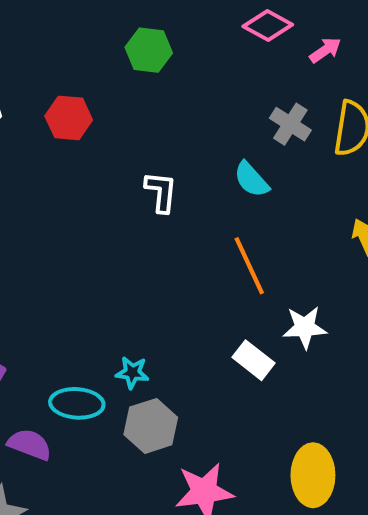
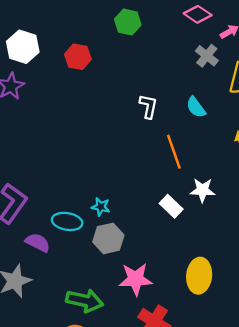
gray cross: (290, 124) -> (207, 56), moved
cyan semicircle: (251, 180) -> (196, 107), moved
white L-shape: (161, 192) -> (148, 106), moved

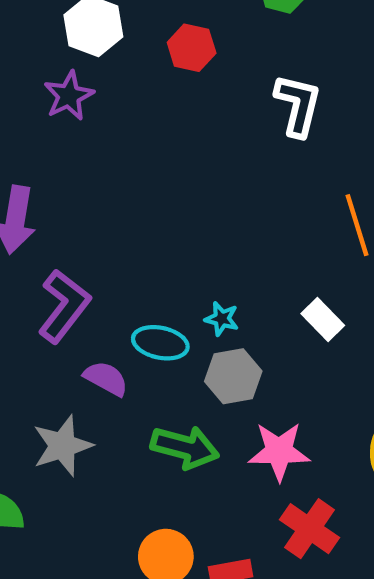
white L-shape: (148, 106) -> (298, 105), moved, size x1.4
white rectangle: (171, 206) -> (323, 319), moved
green arrow: (85, 301) -> (185, 447), moved

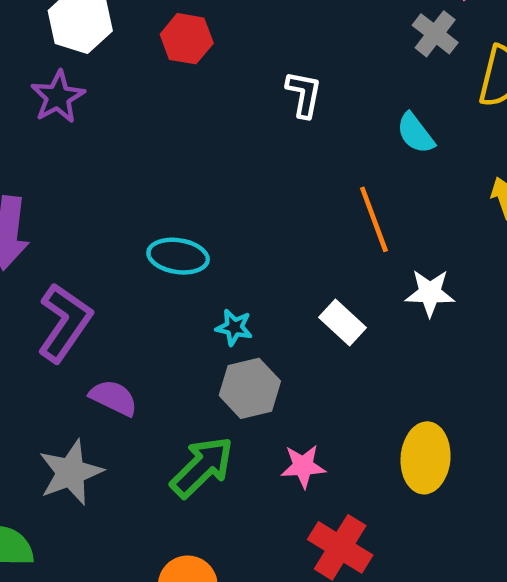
white L-shape: (298, 105) -> (304, 94), size x0.7
cyan ellipse: (160, 343) -> (178, 256), moved
green arrow: (185, 447) -> (202, 467), turned -56
pink star: (279, 451) -> (303, 466), size x0.7

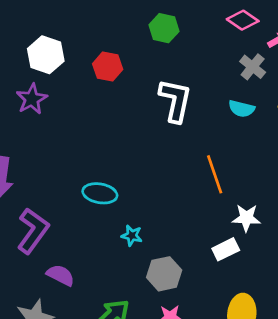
white L-shape: (304, 94) -> (175, 100), size x1.6
cyan semicircle: (415, 133) -> (242, 109), moved, turned -40
white rectangle: (343, 322) -> (226, 249), moved, turned -70
gray hexagon: (250, 388) -> (164, 274), moved

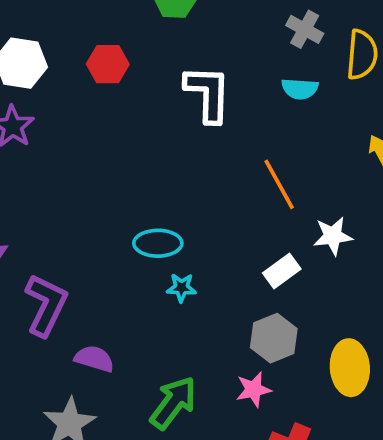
cyan ellipse: (100, 193) -> (158, 243), moved
white rectangle: (226, 249) -> (282, 271), moved
gray hexagon: (164, 274) -> (274, 338), moved

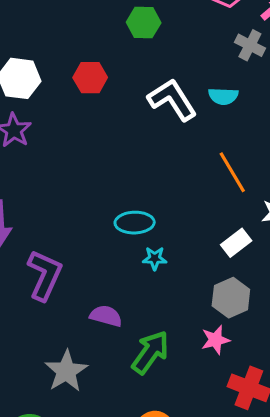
cyan semicircle: (300, 89) -> (223, 96), moved
white L-shape: (208, 94) -> (172, 100), turned -33
purple semicircle: (94, 359) -> (106, 316), moved

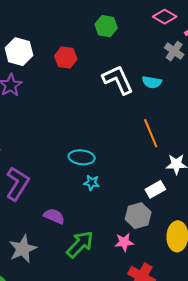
white rectangle: (236, 243) -> (155, 189), moved

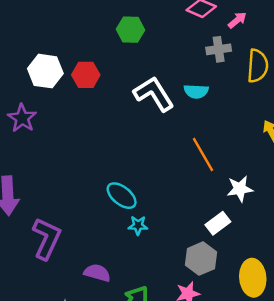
gray cross: (174, 51) -> (219, 49), turned -36
white hexagon: (19, 52) -> (45, 71), moved
cyan ellipse: (82, 157) -> (122, 196), turned 40

